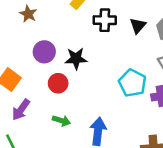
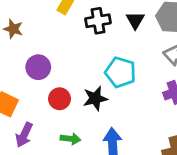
black star: (76, 58) -> (95, 98), moved
cyan pentagon: (132, 83) -> (120, 72), moved

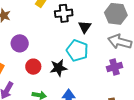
black triangle: (135, 20) -> (85, 27), moved

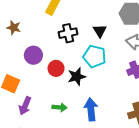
black cross: (64, 13) -> (68, 33), moved
red circle: (33, 67) -> (56, 68), moved

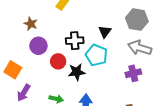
brown star: (14, 28) -> (31, 24), moved
black cross: (68, 33) -> (75, 41), moved

